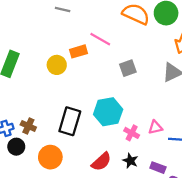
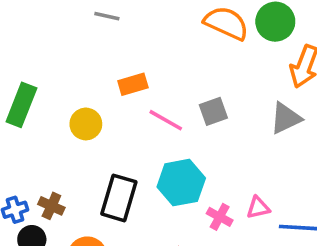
pink line: (100, 39) -> (166, 120), moved
yellow circle: (57, 65) -> (86, 124), moved

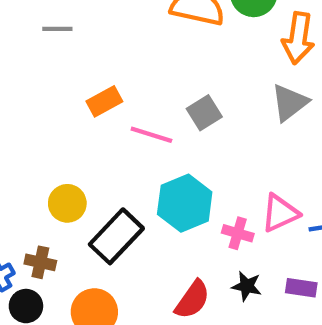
yellow circle: (86, 124) -> (67, 203), moved
black rectangle: (119, 198) -> (116, 236), turned 39
pink triangle: (258, 208) -> (280, 213), size x1.4

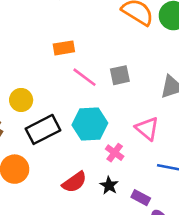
pink triangle: (280, 213) -> (147, 129), moved, turned 45

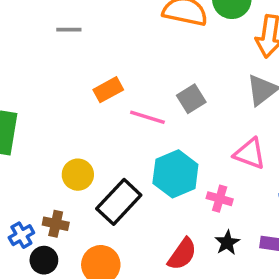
black star: (109, 185) -> (227, 243), turned 30

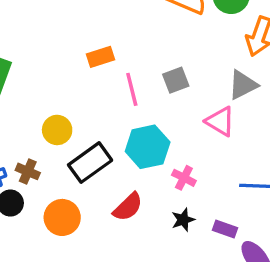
pink line: (147, 117) -> (132, 89), turned 48
pink triangle: (250, 154) -> (220, 121), moved
red semicircle: (182, 254) -> (128, 207), moved

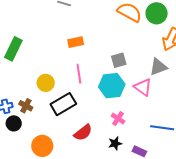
pink line: (132, 89) -> (79, 74), moved
cyan hexagon: (148, 147) -> (112, 86), moved
orange circle: (62, 217) -> (42, 146), moved

